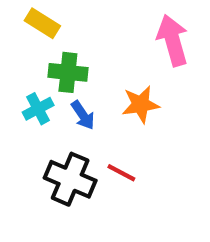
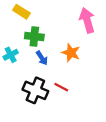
orange star: (141, 104) -> (71, 53), turned 30
cyan cross: (38, 109) -> (11, 55), moved

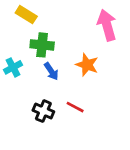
black cross: (35, 90) -> (43, 111), size x0.7

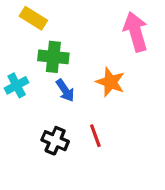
red line: (75, 107) -> (95, 136), turned 42

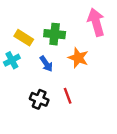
yellow rectangle: (33, 18) -> (24, 38), moved
green cross: (53, 57) -> (55, 34), moved

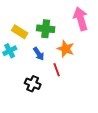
red line: (68, 96) -> (57, 70), moved

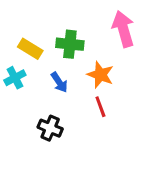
red line: (57, 70) -> (100, 107), moved

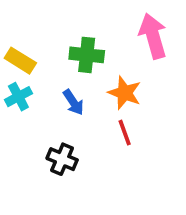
yellow rectangle: (30, 49) -> (20, 61), moved

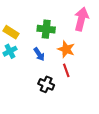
pink arrow: (153, 36) -> (81, 19), turned 30
black cross: (62, 159) -> (46, 84), moved

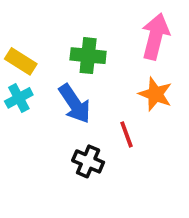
orange star: (66, 49) -> (155, 94), moved
blue arrow: (39, 54) -> (75, 104), size x1.5

